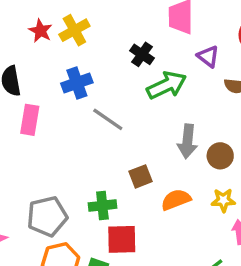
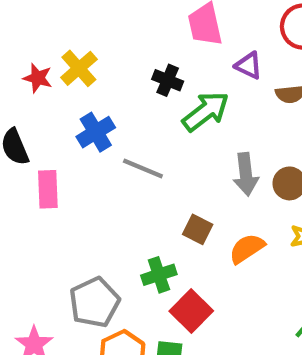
brown square: (140, 176) -> (198, 229), turned -30
red square: (122, 239) -> (191, 311), turned -32

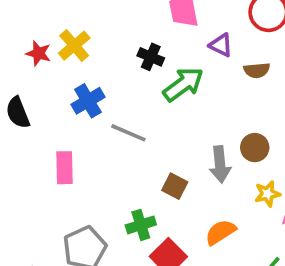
gray arrow: (246, 174) -> (220, 164), moved
pink rectangle: (48, 189) -> (64, 168), moved
orange semicircle: (247, 248) -> (221, 232), moved

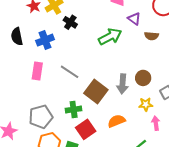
black cross: (151, 57) -> (70, 22), moved
blue cross: (88, 101) -> (45, 40), moved
gray line: (128, 133) -> (70, 72), moved
brown square: (175, 186) -> (96, 92), size x1.6

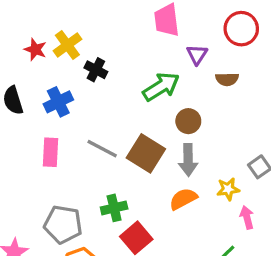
purple triangle: (134, 19) -> (197, 55), turned 32
brown circle: (143, 78) -> (188, 121), moved
brown square: (96, 92) -> (146, 153), moved
gray pentagon: (41, 117) -> (63, 224), turned 30
orange semicircle: (116, 121) -> (183, 199), moved

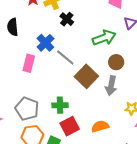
blue cross: (58, 102) -> (45, 43), moved, turned -30
gray line: (102, 149) -> (65, 57), moved
orange semicircle: (183, 199) -> (100, 126), moved

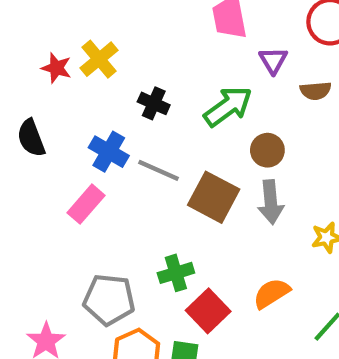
black cross: (67, 19) -> (154, 103), moved
pink rectangle: (29, 63) -> (86, 204), turned 42

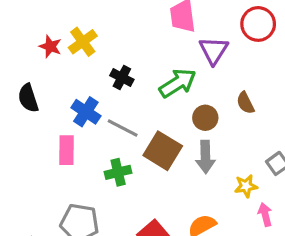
purple triangle: (273, 60) -> (214, 50), size x1.4
brown semicircle: (316, 91) -> (245, 103), moved, turned 65
pink rectangle: (86, 204) -> (66, 150), turned -44
green cross: (176, 273) -> (118, 172), moved

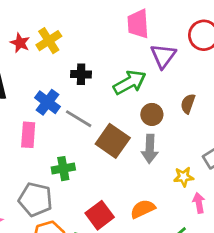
black cross: (122, 77) -> (81, 74), turned -30
brown semicircle: (245, 103) -> (188, 104), turned 42
green cross: (118, 172) -> (63, 169), moved

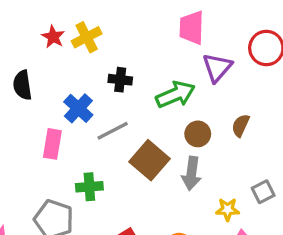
gray line: (79, 119) -> (113, 131), turned -64

